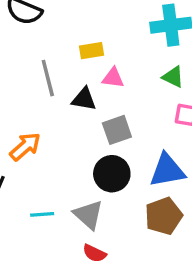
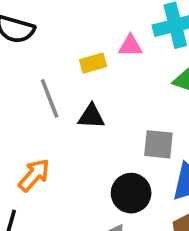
pink triangle: (113, 78) -> (130, 46), moved
gray square: (117, 130) -> (158, 144), moved, turned 32

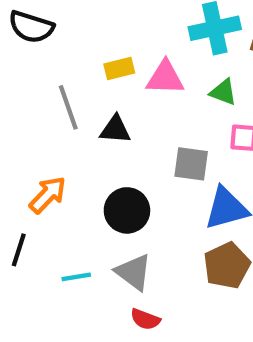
pink triangle: (130, 46) -> (165, 78), moved, size x1.4
black circle: (131, 193) -> (127, 210), moved

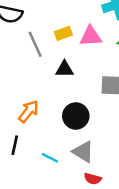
gray line: (68, 107) -> (35, 44), moved
cyan line: (76, 277) -> (50, 158), turned 42

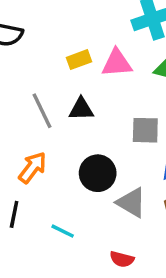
gray line: (35, 44) -> (42, 111), moved
gray triangle: (83, 152) -> (131, 202), moved

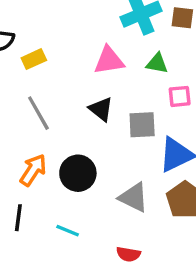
yellow rectangle: (79, 60) -> (34, 59), moved
black triangle: (81, 109) -> (101, 109), moved, turned 44
black circle: (98, 173) -> (78, 173), moved

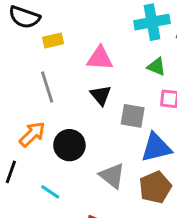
pink triangle: (109, 60) -> (100, 58), moved

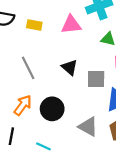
yellow rectangle: (53, 41) -> (34, 25), moved, turned 32
pink triangle: (100, 58) -> (71, 25), moved

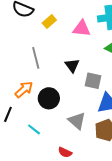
yellow rectangle: (34, 25) -> (49, 22), turned -64

